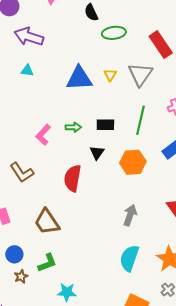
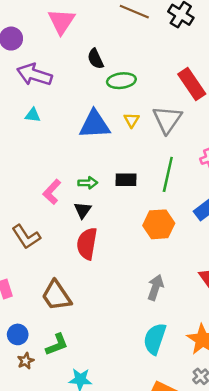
black semicircle: (91, 13) -> (95, 59), moved
green ellipse: (114, 33) -> (121, 81), moved
black triangle: (97, 153) -> (83, 210), moved

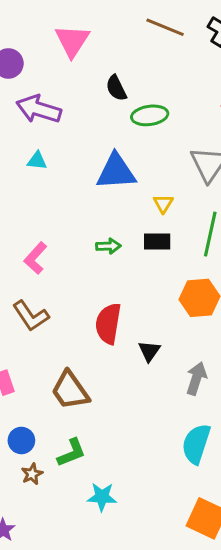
yellow triangle: (132, 120) -> (163, 204), moved
pink L-shape: (52, 192) -> (35, 258), moved
black triangle: (83, 210) -> (149, 351), moved

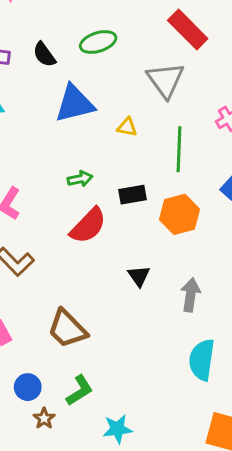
black semicircle: (116, 88) -> (44, 54), moved
yellow triangle: (163, 204) -> (127, 127), turned -40
black rectangle: (157, 242) -> (133, 195), moved
red semicircle: (108, 324) -> (88, 226), moved, turned -135

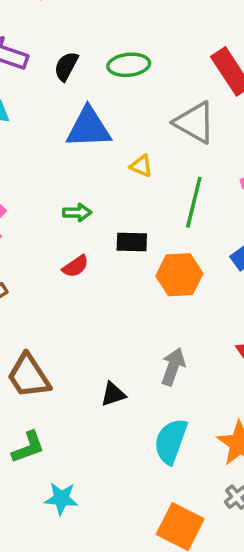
black semicircle: (44, 54) -> (66, 66), turned 52
gray triangle: (165, 80) -> (195, 122), turned -36
red semicircle: (88, 226) -> (75, 266), size x0.6
black triangle: (139, 276) -> (113, 394), moved, turned 35

